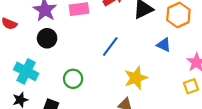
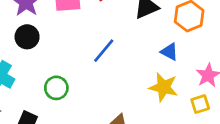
yellow star: (136, 78) -> (164, 87), moved, turned 30

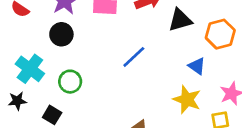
green circle: (56, 88) -> (70, 82), moved

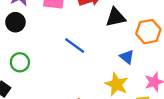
blue line: (134, 57) -> (75, 46), turned 75

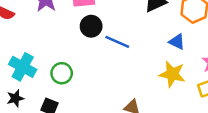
black circle: (15, 22) -> (91, 26), moved

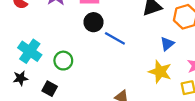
blue triangle: (177, 42) -> (167, 44), turned 48

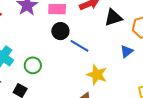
yellow star: (160, 72) -> (97, 75), moved

